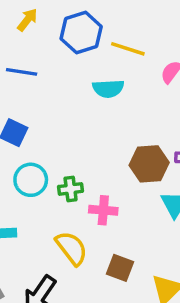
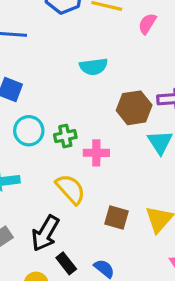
cyan semicircle: (108, 89) -> (94, 67), moved
brown square: (120, 268) -> (116, 217), moved

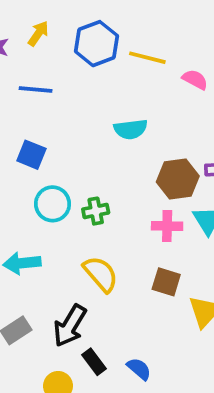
pink semicircle: (147, 24) -> (195, 79), turned 85
pink cross: (96, 153) -> (167, 226), moved
brown square: (116, 217) -> (166, 282), moved

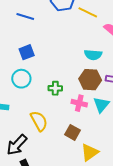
cyan semicircle: (131, 129) -> (93, 55), moved
blue square: (31, 155) -> (27, 52), moved, turned 35
green cross: (96, 211) -> (55, 88), moved

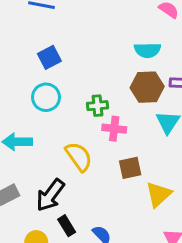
pink cross: (79, 103) -> (114, 129), moved
brown square: (73, 132) -> (130, 168), turned -35

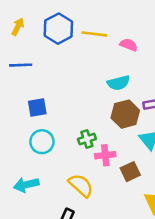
blue square: (49, 57) -> (37, 108), turned 30
brown square: (130, 168) -> (130, 172), moved

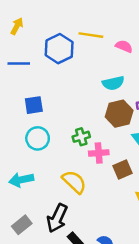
blue hexagon: (58, 29) -> (59, 49), moved

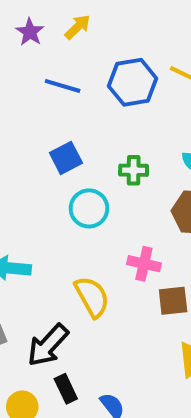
blue square: (34, 105) -> (66, 158), turned -36
green cross: (81, 137) -> (134, 170), moved
cyan circle: (38, 138) -> (89, 208), moved

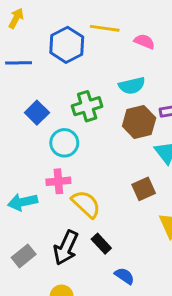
green cross: (134, 170) -> (87, 106), size x1.4
pink cross: (144, 264) -> (58, 181), moved
black rectangle: (66, 389) -> (101, 244), moved

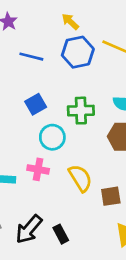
yellow arrow: (16, 18) -> (70, 22), moved, turned -90
yellow semicircle: (86, 204) -> (80, 178), moved

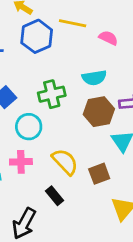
black rectangle: (61, 234) -> (54, 196), moved

